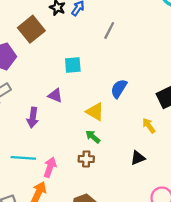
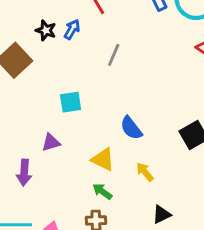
blue semicircle: (119, 89) -> (131, 128), turned -66
purple triangle: (55, 95) -> (51, 142), turned -35
yellow arrow: (149, 126) -> (145, 172), moved

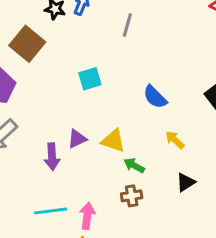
purple triangle: (51, 142) -> (77, 139), moved
yellow triangle: (103, 159) -> (113, 141), moved
black triangle: (162, 214) -> (186, 182), moved

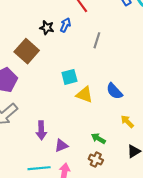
purple triangle: (77, 139) -> (61, 145), moved
yellow triangle: (113, 141) -> (84, 95), moved
brown cross: (132, 196) -> (96, 159), turned 32

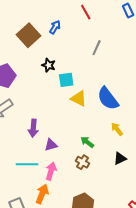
blue arrow: (65, 25) -> (55, 27), moved
black star: (47, 28) -> (49, 65), moved
brown square: (27, 51) -> (28, 35), moved
blue semicircle: (114, 91) -> (108, 99), size x1.4

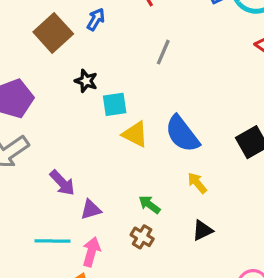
purple arrow: (33, 128) -> (62, 183), turned -48

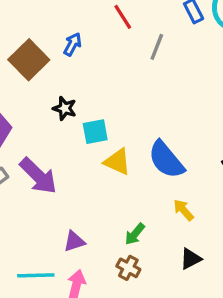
gray line: (163, 52) -> (157, 47), moved
purple arrow: (62, 183) -> (38, 176), moved, size x1.4
green arrow: (149, 205) -> (135, 234), turned -85

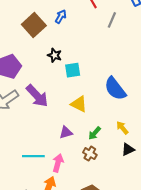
yellow triangle: (117, 162) -> (79, 104), moved
yellow arrow: (183, 210) -> (122, 128), moved
purple triangle: (74, 241) -> (66, 132), moved

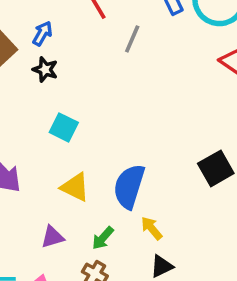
black star: (55, 55) -> (45, 70), moved
cyan square: (73, 70) -> (64, 127), turned 35
blue semicircle: (115, 89) -> (129, 186), moved, turned 55

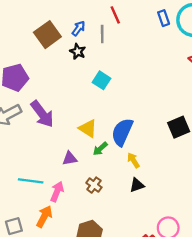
gray line: (132, 39) -> (102, 34), moved, turned -30
cyan square: (64, 127) -> (102, 80), moved
green arrow: (103, 238) -> (100, 149), moved

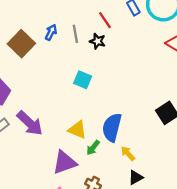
red line: (115, 15) -> (105, 20), moved
black star: (78, 51) -> (98, 41), moved
purple triangle: (70, 158) -> (65, 163), size x1.6

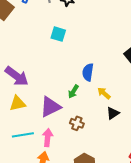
blue semicircle: (112, 127) -> (88, 72), size x0.7
yellow triangle: (77, 130) -> (18, 103), moved, turned -30

